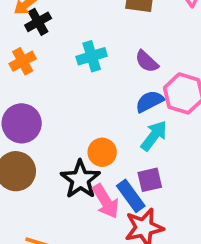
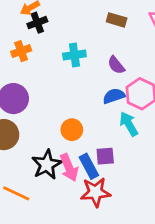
cyan arrow: (154, 136) -> (129, 124), moved, turned -75
black star: (80, 179) -> (47, 165), moved

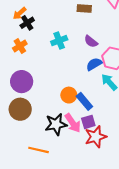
purple square: (105, 156) -> (88, 122), moved
black star: (47, 165) -> (56, 124), turned 30
blue rectangle: (89, 166) -> (84, 101), moved

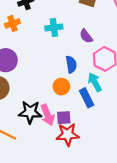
blue semicircle: (94, 64) -> (71, 64), moved, turned 98
orange circle: (69, 95) -> (61, 87), moved
blue rectangle: (84, 101) -> (87, 98), moved

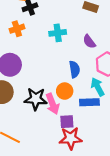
blue rectangle: (87, 98) -> (89, 102), turned -66
black star: (30, 112) -> (36, 99), moved
pink arrow: (48, 115) -> (52, 104), moved

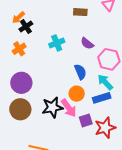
red star: (71, 138) -> (105, 128), moved

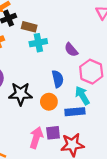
brown rectangle: (80, 12) -> (29, 27), moved
black star: (52, 107) -> (21, 94), moved
pink arrow: (69, 108) -> (36, 138), moved, turned -138

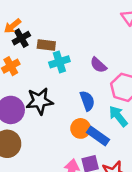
black star: (21, 94) -> (40, 101), moved
blue rectangle: (75, 112) -> (98, 136), moved, turned 48

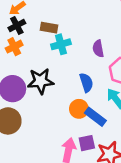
black cross: (21, 38) -> (17, 25), moved
purple semicircle: (98, 65) -> (98, 49), turned 35

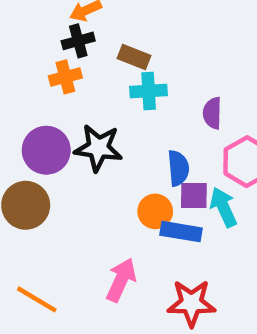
blue rectangle: (95, 117) -> (181, 232), turned -40
purple square: (87, 143) -> (194, 195), moved

